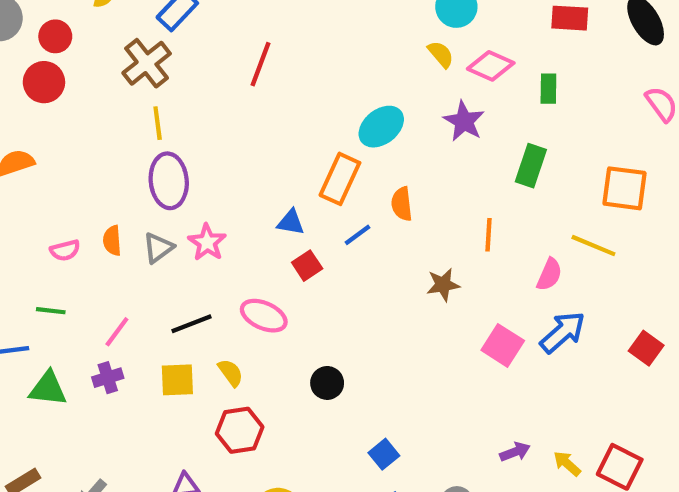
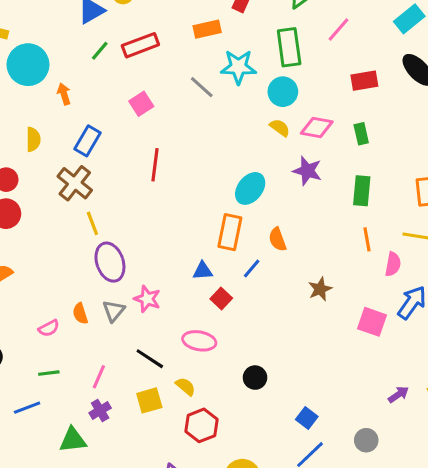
orange line: (489, 235) -> (367, 239), moved
black line: (191, 324) -> (150, 359), turned 68
green triangle: (48, 389) -> (73, 440), moved

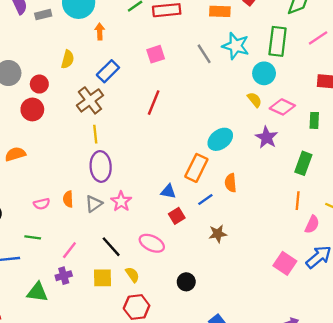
brown star: (320, 289) -> (218, 234), moved

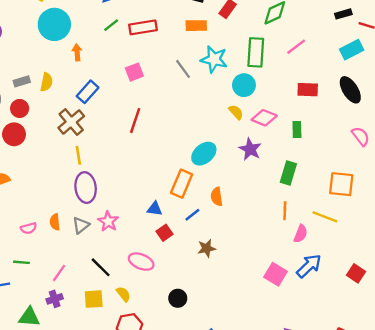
gray rectangle: (43, 15) -> (22, 81), moved

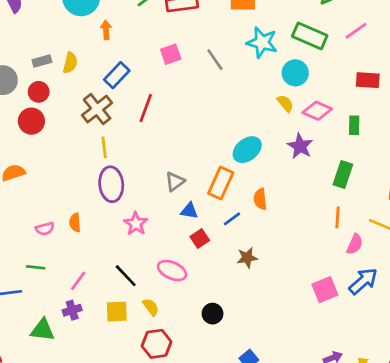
green rectangle: (256, 52) -> (310, 36), turned -72
gray line: (183, 69) -> (215, 60), moved
red line: (135, 121) -> (146, 108), moved
gray triangle: (81, 225) -> (175, 181), moved
pink square: (276, 274) -> (325, 290), turned 35

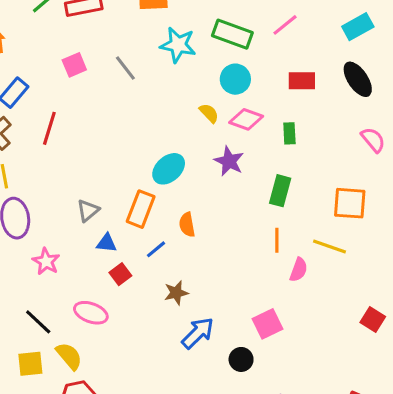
cyan circle: (295, 73) -> (235, 79), moved
blue arrow: (363, 281) -> (198, 333), moved
yellow semicircle: (151, 307) -> (69, 356), size x1.4
black circle: (213, 314) -> (241, 359), moved

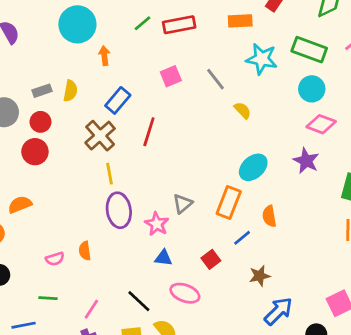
yellow semicircle: (209, 113) -> (243, 110), moved
blue triangle: (107, 243) -> (163, 258), moved
pink star: (46, 262) -> (157, 224), moved

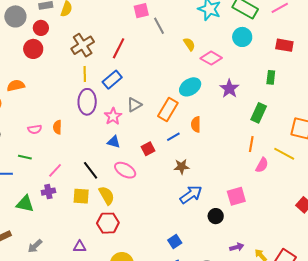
gray line: (216, 79) -> (159, 26), moved
blue rectangle: (118, 100) -> (112, 80), moved
pink diamond: (321, 124) -> (211, 58), moved

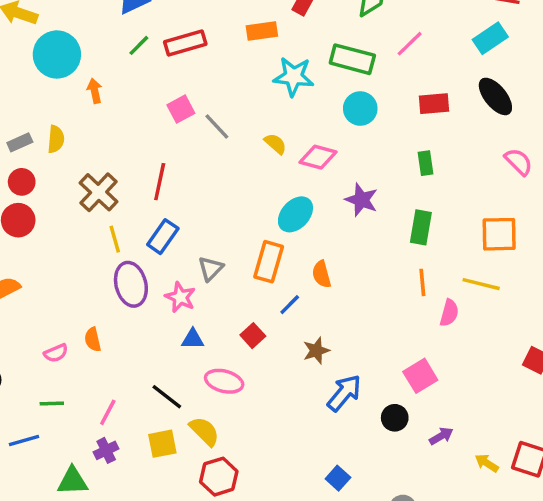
purple arrow: (237, 247) -> (441, 436), moved

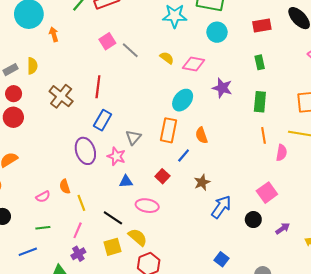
yellow line: (115, 239) -> (81, 203), moved

